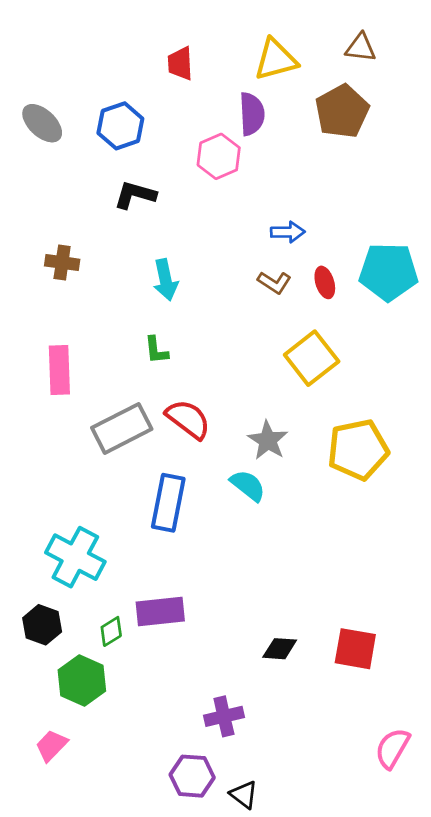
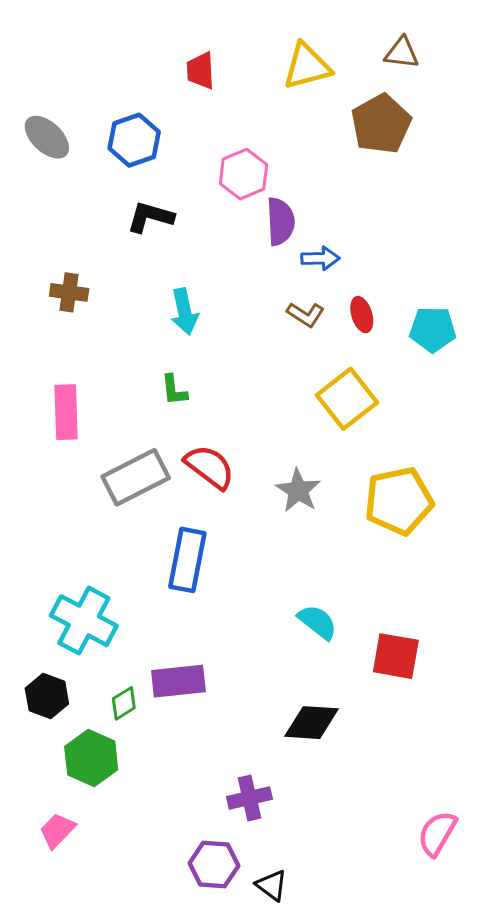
purple semicircle: (252, 114) -> (280, 221), moved
cyan pentagon: (389, 272) -> (433, 329), moved, size x0.7
cyan semicircle: (248, 485) -> (317, 622), moved
black diamond: (280, 649) -> (312, 723), size x1.4
red square: (355, 649) -> (396, 656), moved

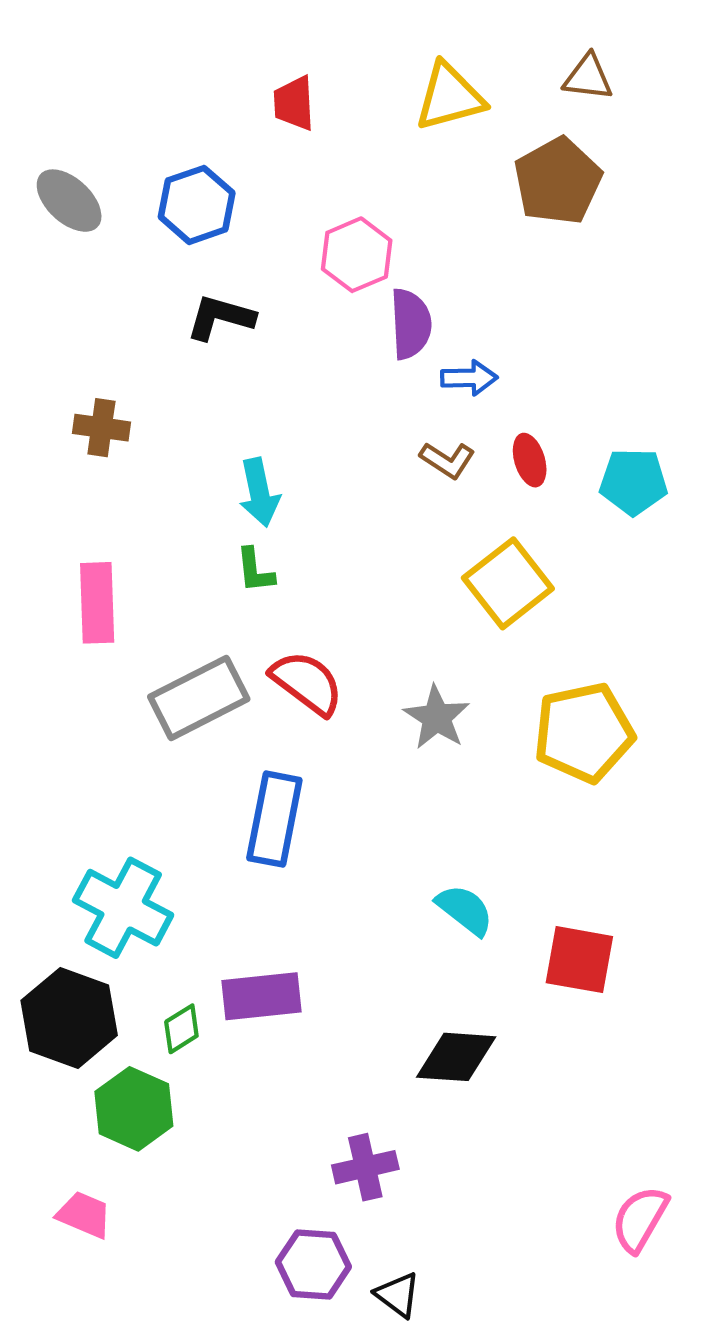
cyan arrow: (184, 312) -> (259, 493), moved
black hexagon: (47, 696) -> (69, 1018), size x1.5
pink trapezoid: (57, 830) -> (84, 1215), turned 69

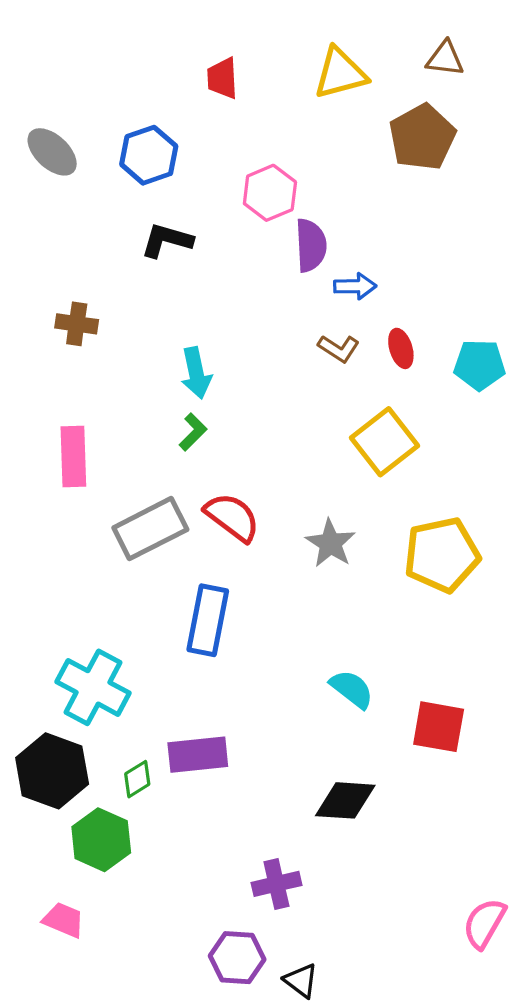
green L-shape: (255, 570) -> (193, 432), turned -129

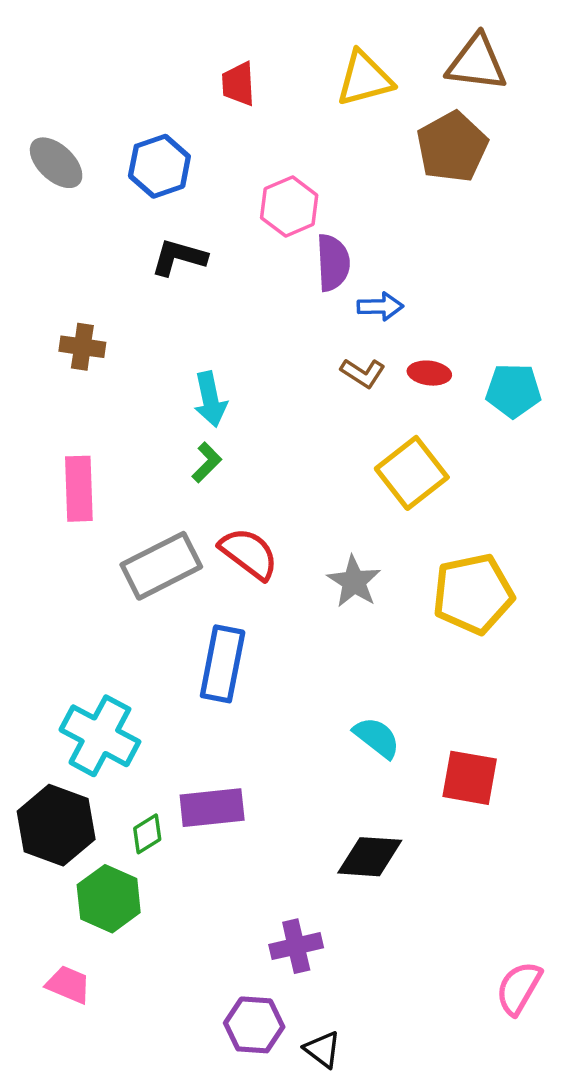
brown triangle: (445, 59) -> (477, 63), size x1.5
red ellipse: (401, 348) -> (429, 373), turned -66

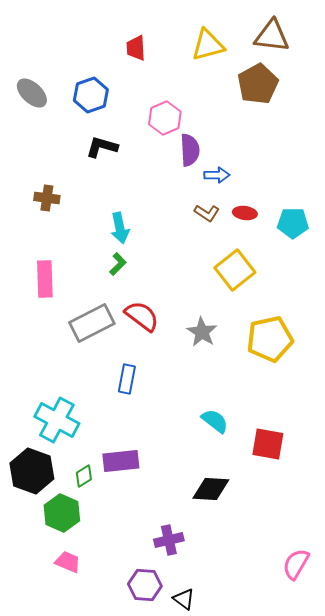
blue rectangle: (223, 664) -> (127, 379), size x0.7
pink trapezoid: (68, 985) -> (68, 562), moved

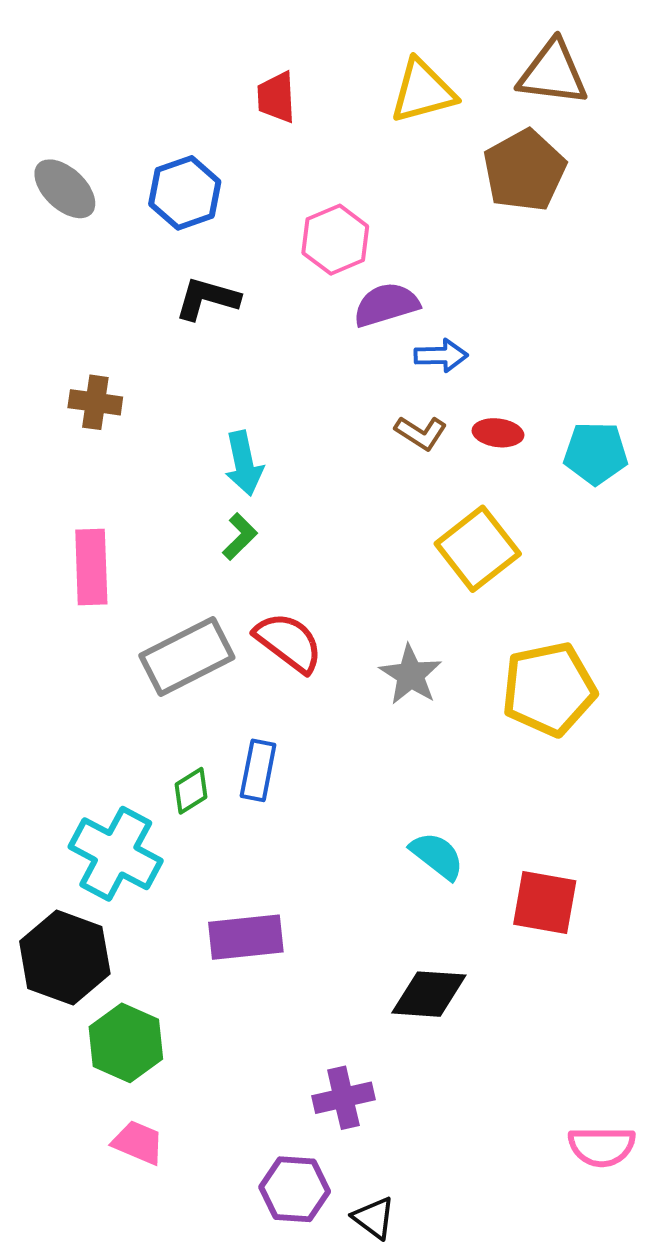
purple semicircle: (190, 150) -> (386, 305), turned -104
green diamond: (84, 476) -> (191, 791), moved
pink semicircle: (296, 564) -> (602, 1147), turned -120

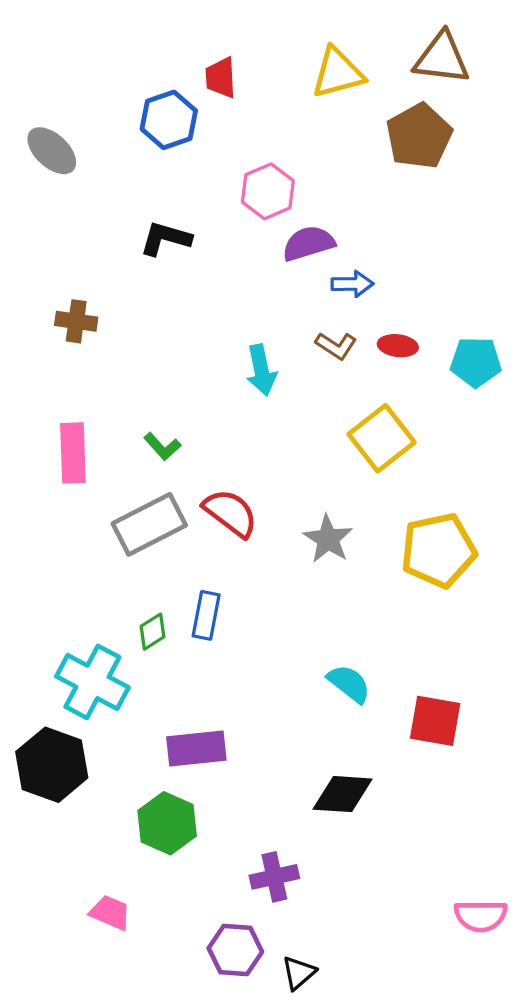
blue hexagon: (185, 193) -> (169, 120), moved
cyan arrow: (244, 463) -> (261, 370), moved
green L-shape: (240, 537) -> (162, 446), moved, turned 93
green hexagon: (126, 1043) -> (167, 823), moved
black triangle: (374, 1218) -> (299, 973), turned 42

